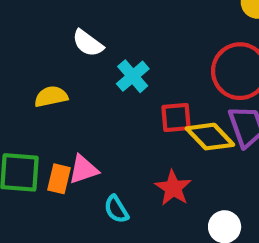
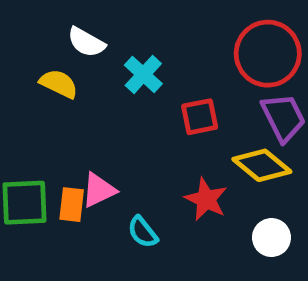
yellow semicircle: (51, 97) -> (59, 84), moved, turned 44
yellow diamond: (210, 137) -> (262, 165), moved

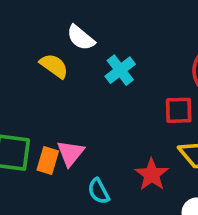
red square: (200, 117) -> (179, 110), moved
pink triangle: (99, 190) -> (70, 153), turned -36

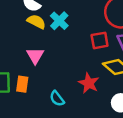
yellow semicircle: (54, 66) -> (36, 22), moved
pink triangle: (70, 153) -> (35, 56), moved

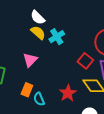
red square: (100, 40) -> (85, 61), turned 35
orange rectangle: (22, 84) -> (27, 90), moved

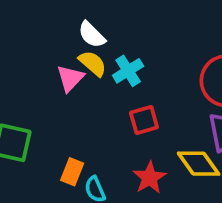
pink triangle: (30, 60) -> (70, 78), moved
red square: (85, 61) -> (144, 120), moved, turned 35

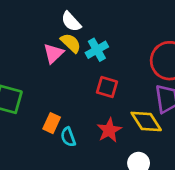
red square: (144, 120) -> (107, 87), turned 30

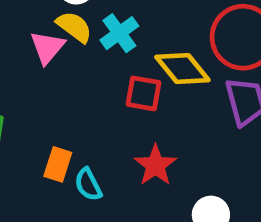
yellow diamond: (146, 121) -> (182, 69), moved

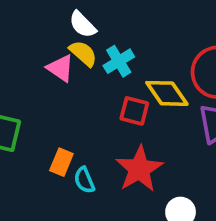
pink triangle: (47, 47) -> (60, 68), turned -40
red star: (155, 165) -> (139, 169), size x1.4

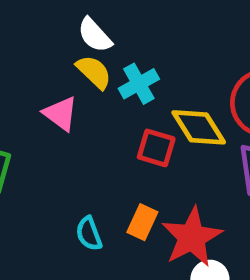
pink triangle: (60, 68) -> (61, 114), moved
orange rectangle: (61, 162) -> (142, 222), moved
red star: (139, 169) -> (192, 237), moved

